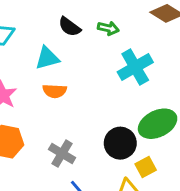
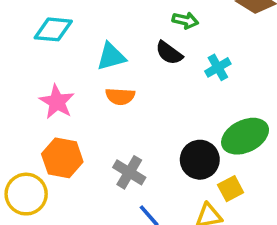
black semicircle: (70, 27) -> (169, 53), moved
cyan cross: (135, 67) -> (218, 67), size x0.6

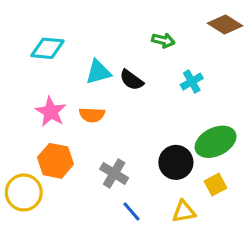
black semicircle: (169, 53) -> (132, 80), moved
orange semicircle: (120, 96) -> (92, 115), moved
yellow square: (231, 189) -> (216, 185), moved

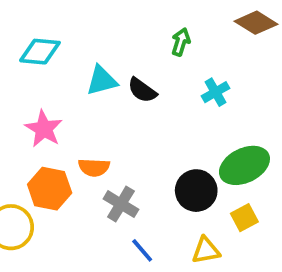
green arrow: (163, 40) -> (181, 42), turned -85
orange semicircle: (92, 115) -> (94, 167), moved

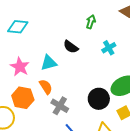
cyan triangle: (102, 81) -> (49, 63), moved
orange semicircle: (94, 167) -> (46, 87), turned -126

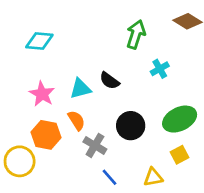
green arrow: (91, 22) -> (136, 34), size x1.5
black semicircle: (71, 47) -> (109, 81), moved
black circle: (99, 99) -> (131, 126), moved

